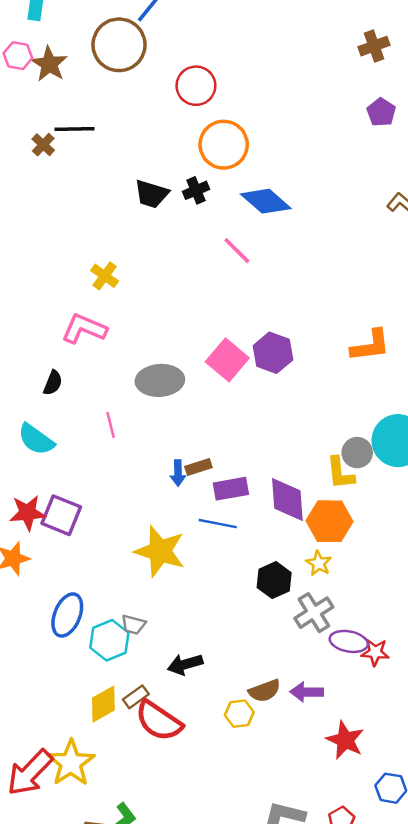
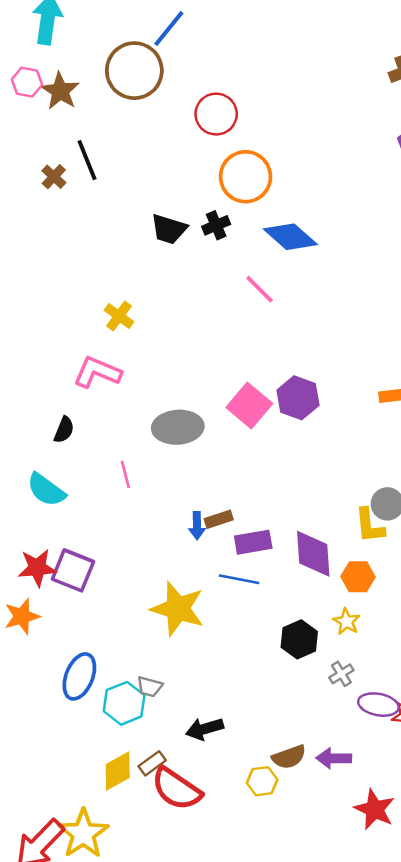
black line: (74, 129) -> (87, 160), turned 69
orange hexagon: (329, 521) -> (358, 577), size x0.7
gray cross: (314, 613) -> (341, 674), size x0.6

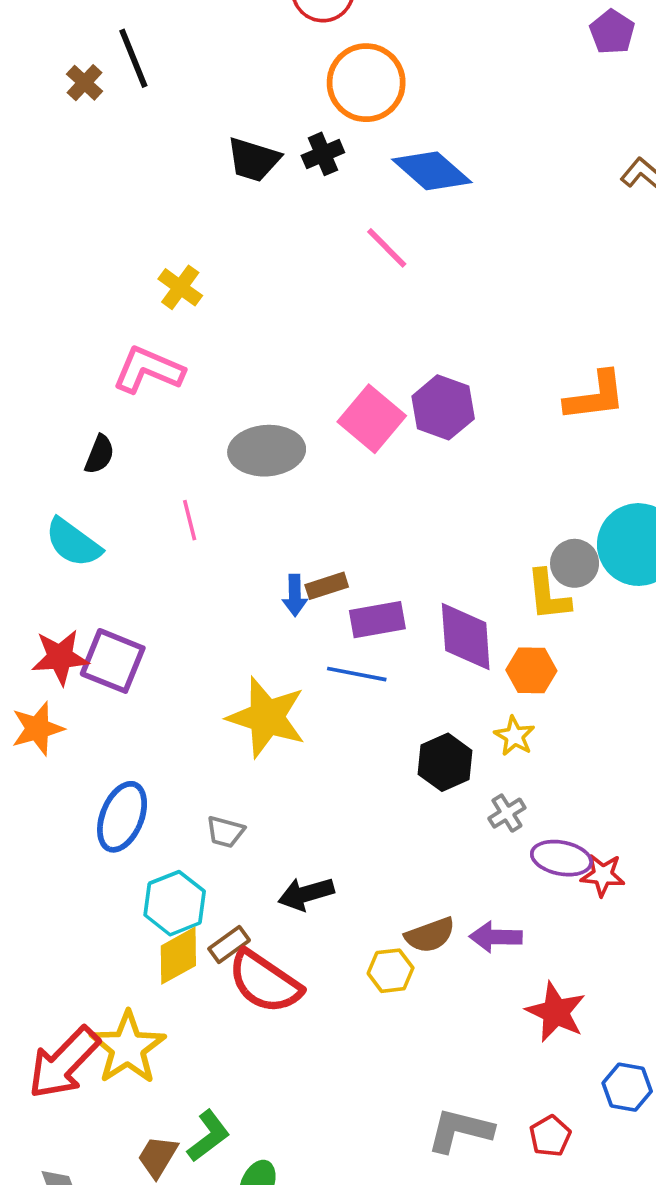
cyan hexagon: (124, 703) -> (175, 903), moved

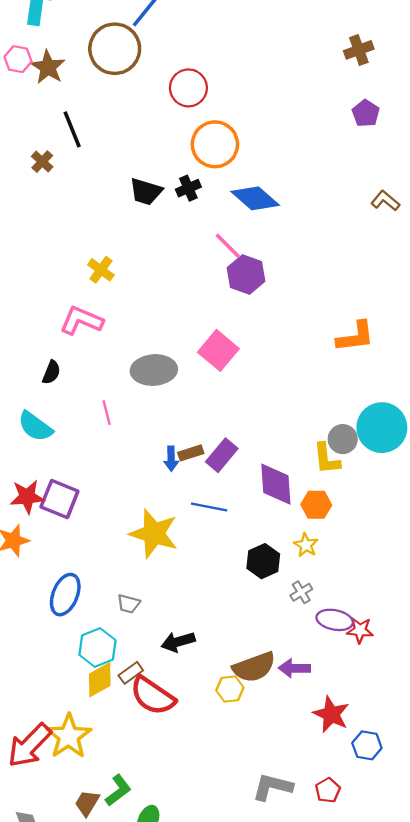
brown cross: (84, 83) -> (42, 162), moved
purple hexagon: (443, 407) -> (246, 274), moved
purple rectangle: (377, 620) -> (222, 455), moved, turned -40
brown semicircle: (430, 935) -> (254, 667), size x1.4
blue hexagon: (627, 1087) -> (367, 745), moved

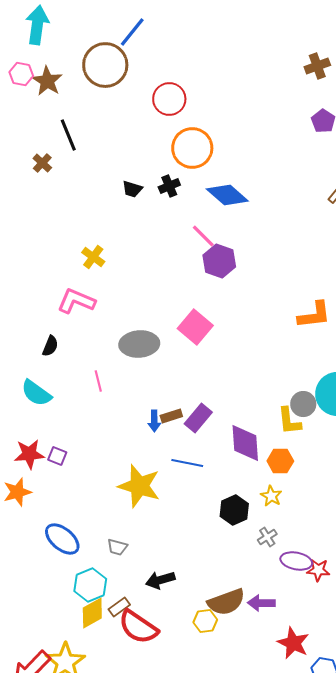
black trapezoid: (146, 192) -> (132, 189), size x0.7
purple square: (59, 499) -> (57, 456), size x0.6
blue ellipse: (65, 595) -> (62, 539), turned -72

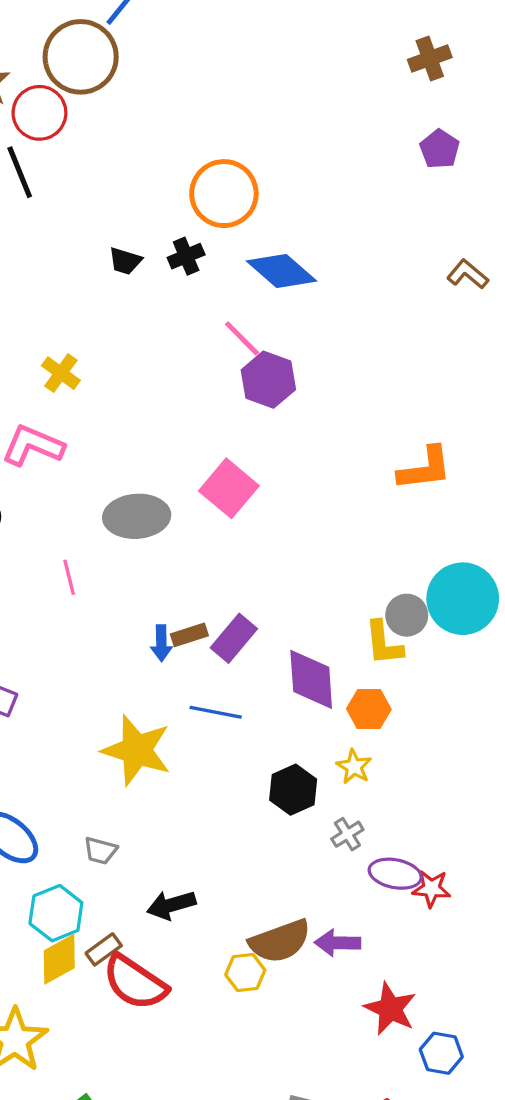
red circle: (169, 99) -> (39, 113), moved

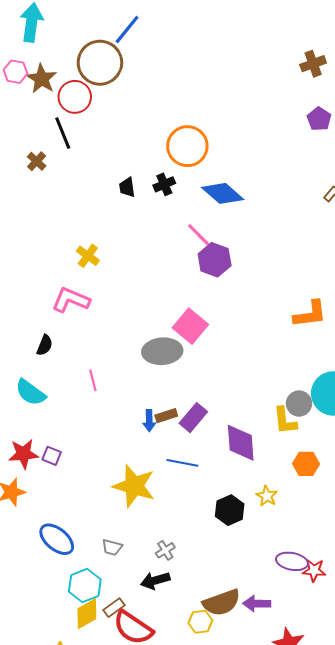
black trapezoid: (125, 261) -> (127, 187), turned 65
gray ellipse: (137, 516) -> (162, 351), moved
orange hexagon: (369, 709) -> (306, 464), moved
gray cross: (347, 834) -> (165, 550), moved

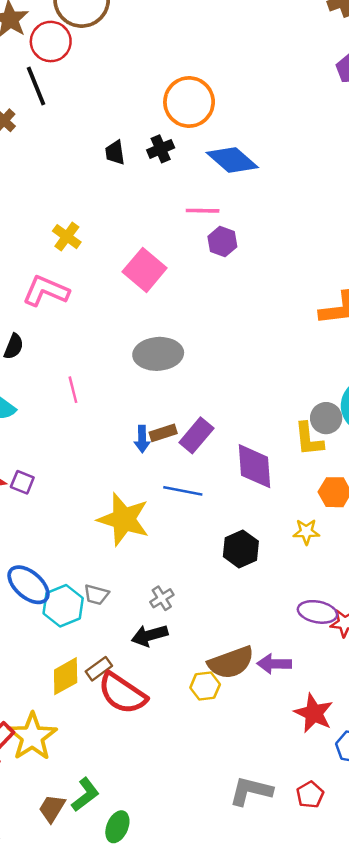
pink line: (198, 235) -> (203, 211), turned -44
purple hexagon: (215, 260) -> (222, 242), size x0.7
pink square: (190, 326) -> (145, 270), moved
yellow star: (267, 496) -> (306, 532), moved, turned -30
cyan hexagon: (85, 585) -> (63, 606), moved

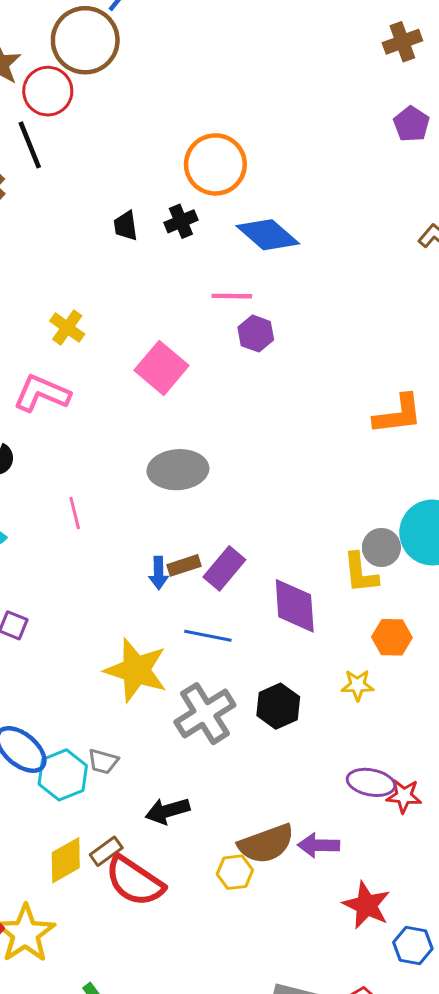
gray cross: (162, 598) -> (205, 714), moved, size x2.0

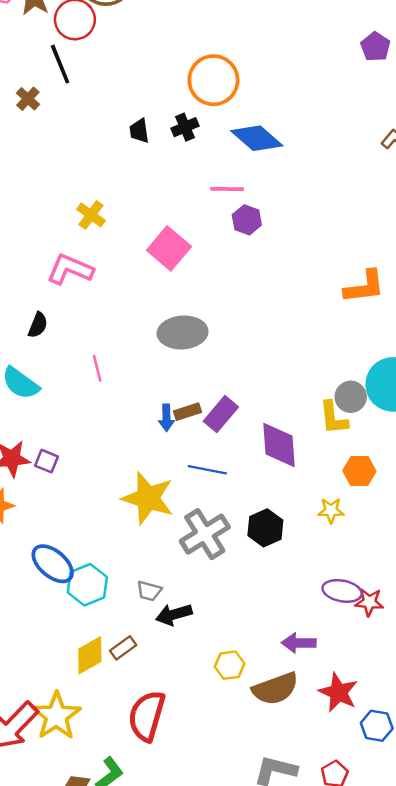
gray trapezoid: (103, 761) -> (149, 591), moved
brown semicircle: (266, 844) -> (275, 689), moved
red semicircle: (135, 881) -> (147, 716), moved, turned 72

